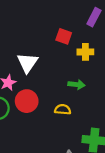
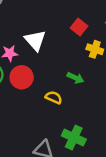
white triangle: (27, 63) -> (35, 40), turned -35

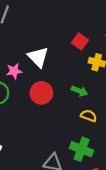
red circle: (22, 77) -> (41, 93), moved
yellow semicircle: (54, 97) -> (89, 116), moved

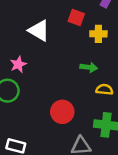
white triangle: (38, 57) -> (39, 31), moved
red circle: (41, 93) -> (62, 112), moved

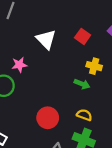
yellow cross: (98, 34) -> (94, 66), moved
yellow semicircle: (104, 89) -> (84, 115), moved

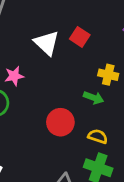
red square: (83, 36) -> (80, 37), moved
red circle: (48, 118) -> (60, 122), moved

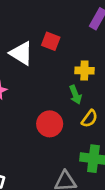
green arrow: (94, 98) -> (75, 95), turned 60
yellow semicircle: (98, 136) -> (89, 119), moved, turned 120

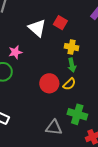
yellow cross: (84, 71) -> (72, 47), moved
yellow semicircle: (89, 119) -> (69, 84), moved

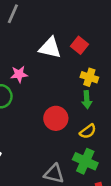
white triangle: (37, 28) -> (50, 48), turned -36
yellow semicircle: (69, 84) -> (88, 131), moved

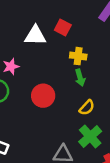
red circle: (56, 118) -> (43, 96), moved
green cross: (85, 161) -> (90, 137), turned 35

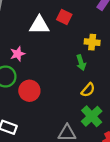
yellow cross: (78, 56) -> (92, 42), moved
red circle: (43, 96) -> (29, 91), moved

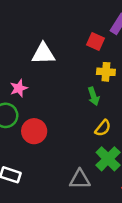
red square: (64, 17) -> (96, 41), moved

